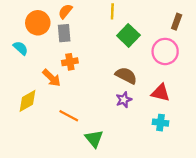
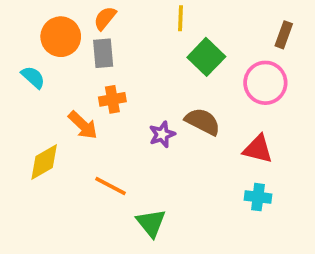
purple star: (124, 100) -> (162, 134), moved

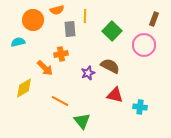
orange semicircle: (105, 18) -> (57, 10), turned -144
yellow line: (181, 18) -> (85, 16), moved
gray rectangle: (103, 53) -> (70, 29), moved
cyan semicircle: (33, 77) -> (18, 42), turned -56
red triangle: (258, 149) -> (115, 95), moved

